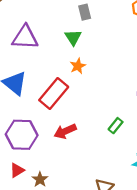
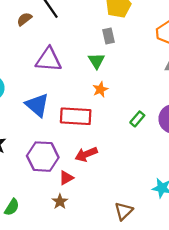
red rectangle: (54, 94) -> (76, 116), turned 52
green rectangle: (116, 126) -> (137, 119), moved
red triangle: (17, 170) -> (66, 178), moved

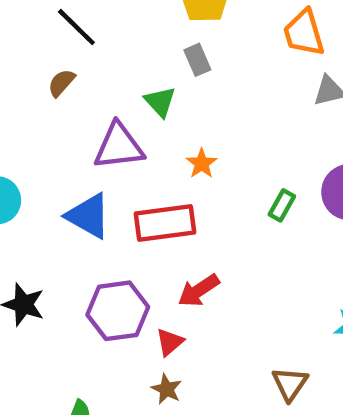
brown semicircle: (24, 19) -> (61, 83), moved
purple triangle: (49, 60) -> (119, 146), moved
green triangle: (96, 61) -> (160, 102), moved

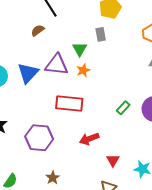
orange star: (202, 163) -> (83, 70), moved
blue triangle: (88, 216) -> (28, 73), moved, turned 30
red arrow: (199, 290) -> (89, 139), moved
red triangle: (170, 342) -> (113, 160), moved, turned -32

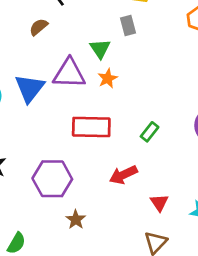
green rectangle: (123, 108) -> (150, 132), moved
brown star: (53, 178) -> (76, 220), moved

